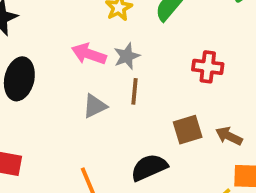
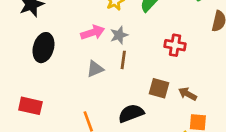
pink arrow: (89, 54) -> (93, 32), turned 140
brown square: (188, 130) -> (159, 88), turned 30

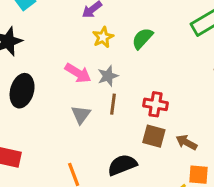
pink arrow: (93, 32) -> (78, 73), turned 50
red cross: (175, 45) -> (156, 104), moved
gray triangle: (95, 69) -> (81, 115), turned -30

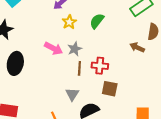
red cross: (156, 104) -> (100, 66), moved
gray triangle: (81, 115) -> (72, 94), moved
brown arrow: (186, 142) -> (137, 47), moved

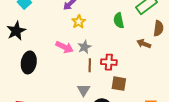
green semicircle: (97, 21) -> (119, 21), moved, turned -49

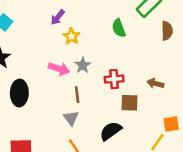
brown arrow: (144, 44) -> (155, 83), moved
brown line: (90, 65) -> (77, 95), moved
gray triangle: (84, 90) -> (71, 118), moved

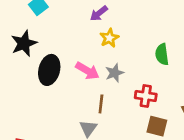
green semicircle: (119, 28) -> (162, 54), moved
black ellipse: (19, 93) -> (49, 70), moved

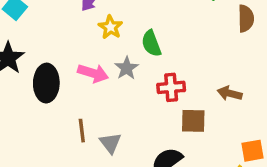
green semicircle: (162, 54) -> (151, 43), moved
brown line: (101, 104) -> (82, 131), moved

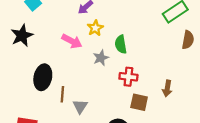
pink arrow: (93, 73) -> (72, 41), moved
black ellipse: (46, 83) -> (43, 77), moved
brown arrow: (230, 93) -> (167, 88), turned -105

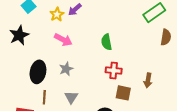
yellow star: (95, 28) -> (57, 14), moved
gray star: (101, 58) -> (66, 69), moved
brown line: (62, 94) -> (44, 97), moved

